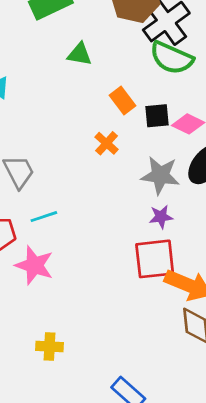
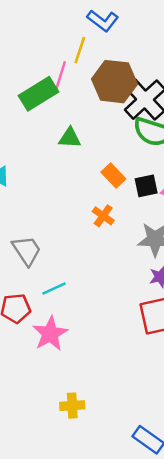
pink star: (34, 265) -> (50, 334), turned 30

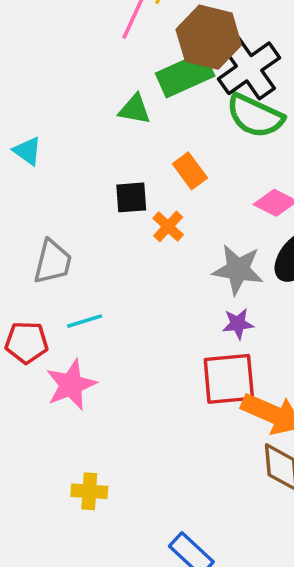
green rectangle: (38, 94) -> (185, 75), moved
black square: (146, 186) -> (131, 197), moved
gray trapezoid: (27, 250) -> (53, 262), turned 40

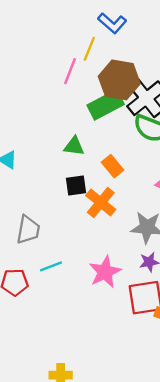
green triangle: (135, 109) -> (74, 146), moved
orange cross: (168, 226) -> (101, 203), size x1.5
pink star: (71, 385) -> (105, 272), moved

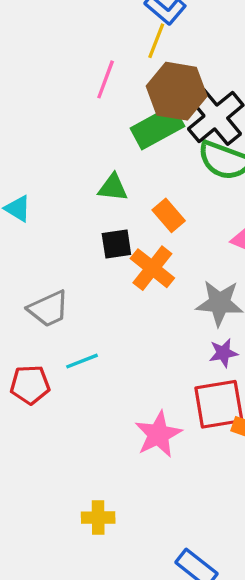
yellow line: (89, 49) -> (156, 41), moved
gray trapezoid: (28, 230) -> (48, 309), turned 56
pink star: (105, 272) -> (158, 434), moved

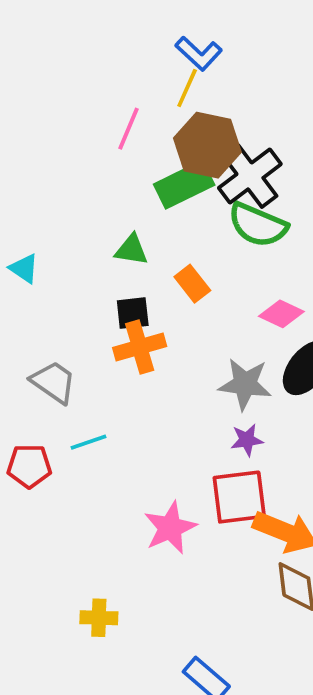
orange cross: (152, 268) -> (140, 347), moved, turned 33
gray trapezoid: (48, 309) -> (54, 382), turned -123

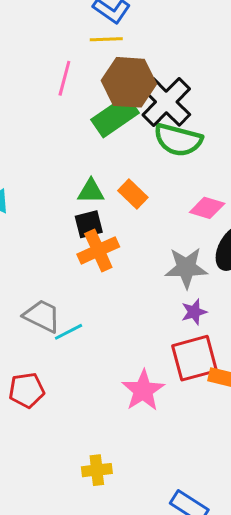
yellow line: (187, 88) -> (106, 39), turned 72
green triangle: (131, 250) -> (91, 191), moved
gray trapezoid: (54, 382) -> (42, 316), moved
red pentagon: (29, 466) -> (27, 390), moved

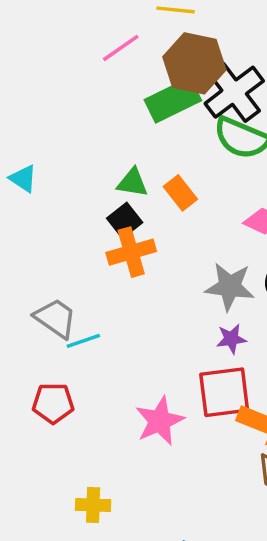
pink line: (64, 78) -> (121, 48), turned 32
black square: (89, 224) -> (125, 220), turned -32
red pentagon: (27, 390) -> (53, 403), moved

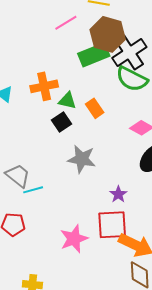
orange cross: (131, 252) -> (44, 86), moved
gray star: (230, 287) -> (82, 159), moved
purple star: (231, 339) -> (118, 194), turned -30

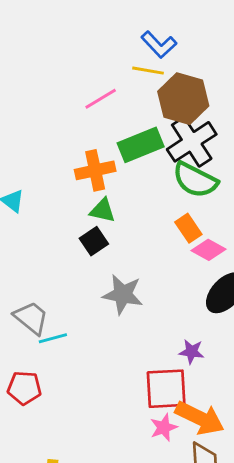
brown hexagon: (108, 34) -> (183, 99), moved
orange cross: (44, 86) -> (95, 170), moved
orange rectangle: (95, 108) -> (188, 228), moved
purple star: (118, 194) -> (192, 352), moved, turned -30
pink star: (74, 239) -> (164, 427), moved, size x0.7

